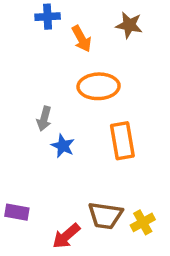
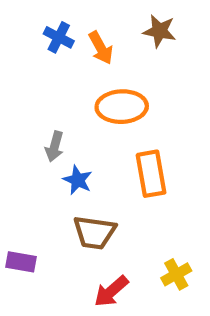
blue cross: (48, 17) -> (59, 37), moved, turned 30
brown trapezoid: (105, 216) -> (94, 232), moved
red arrow: (66, 236) -> (111, 291), moved

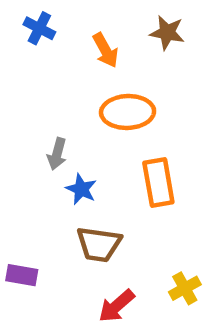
blue cross: (59, 37) -> (39, 28), moved

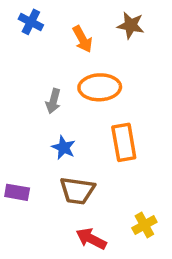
gray arrow: (57, 154) -> (53, 101), moved
purple rectangle: (22, 275) -> (17, 192), moved
red arrow: (117, 306) -> (91, 239), turned 68

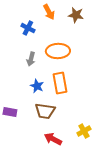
blue cross: (31, 22) -> (28, 28), moved
orange arrow: (82, 39) -> (49, 12), moved
orange rectangle: (124, 142) -> (60, 83), moved

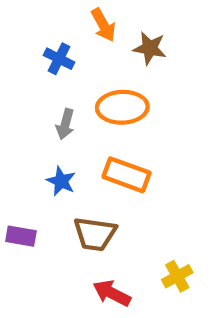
brown star: (76, 15) -> (150, 48), moved
orange rectangle: (60, 83) -> (127, 175), turned -60
blue star: (37, 86) -> (61, 181), moved

